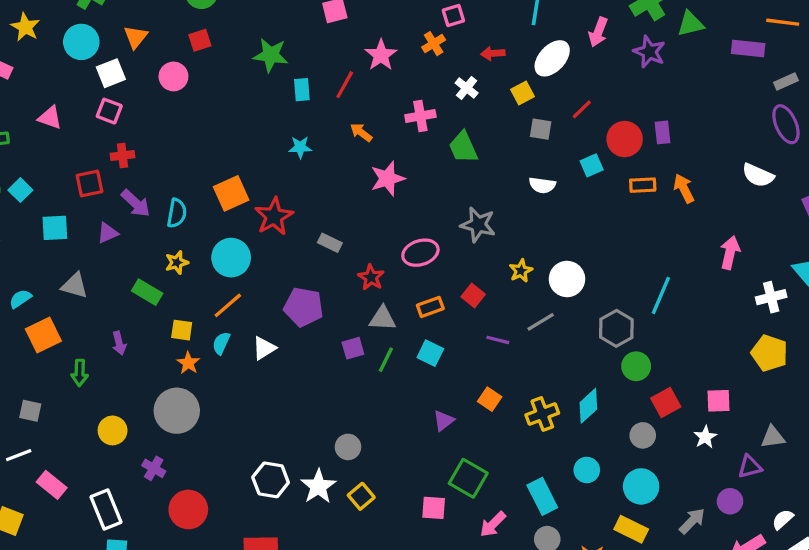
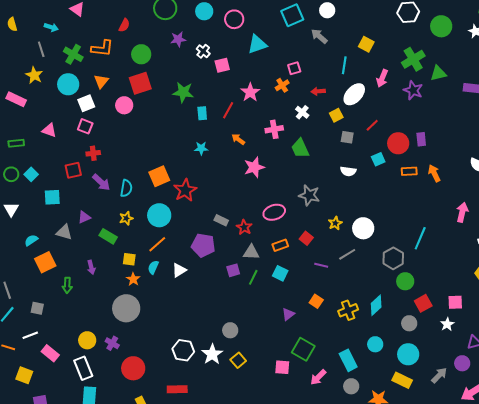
red square: (200, 40) -> (140, 83), size x1.6
purple triangle: (108, 233) -> (84, 217), moved
gray rectangle: (330, 243) -> (221, 220), moved
yellow circle: (113, 430) -> (87, 340), moved

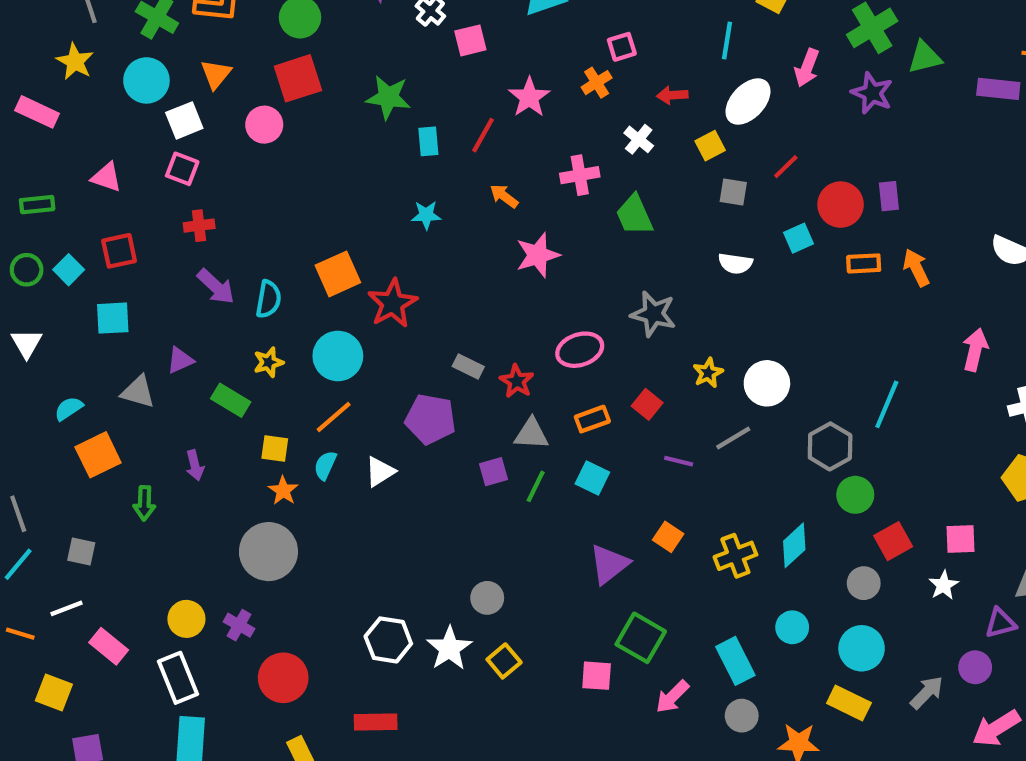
red square: (73, 170) -> (119, 251), moved
purple triangle: (288, 314) -> (609, 564), size x1.5

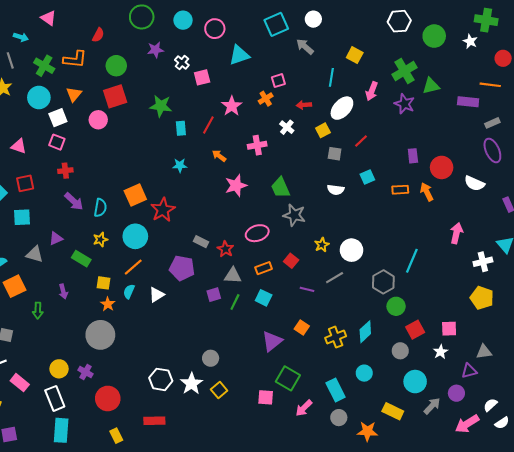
red circle: (841, 205) -> (442, 167), moved
green trapezoid: (634, 215) -> (281, 188), moved
cyan circle: (862, 648) -> (415, 382), moved

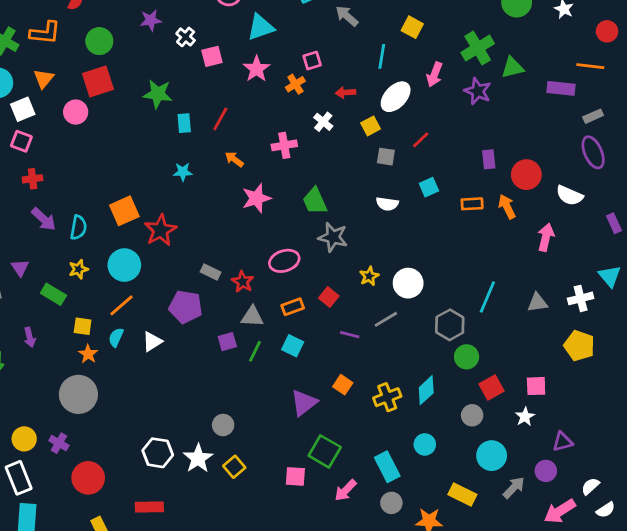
pink star: (232, 106) -> (256, 69), moved
pink arrow: (456, 233) -> (546, 237), moved
purple triangle: (56, 238) -> (20, 268), turned -40
gray triangle: (484, 352) -> (537, 303), moved

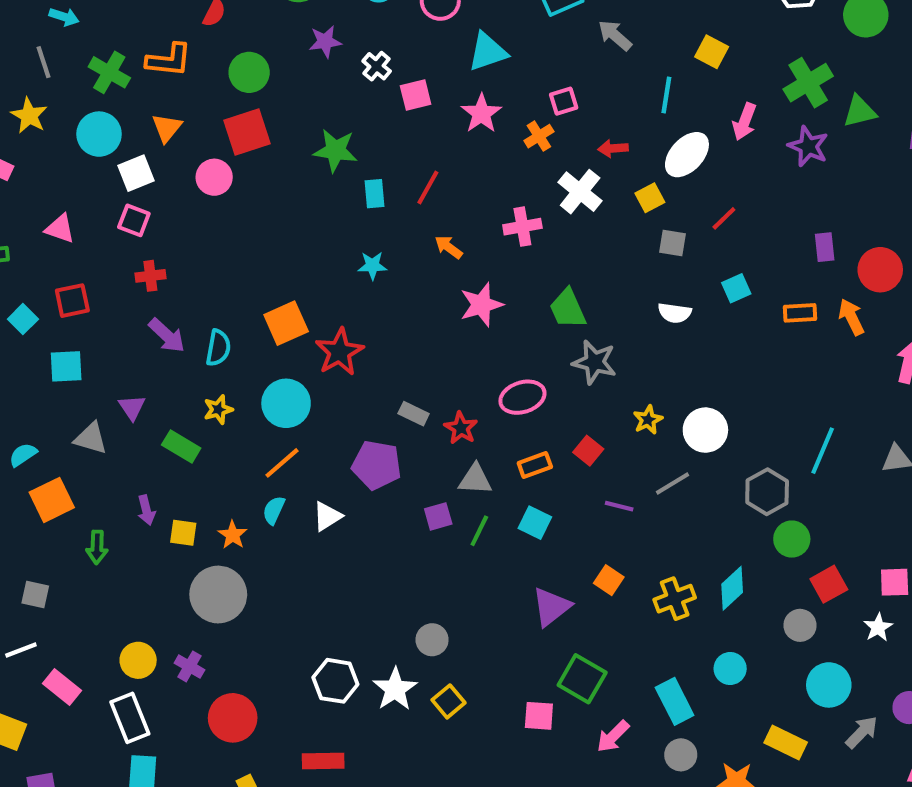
white cross: (323, 122) -> (580, 192), size x1.5
yellow square: (83, 326) -> (183, 533), moved

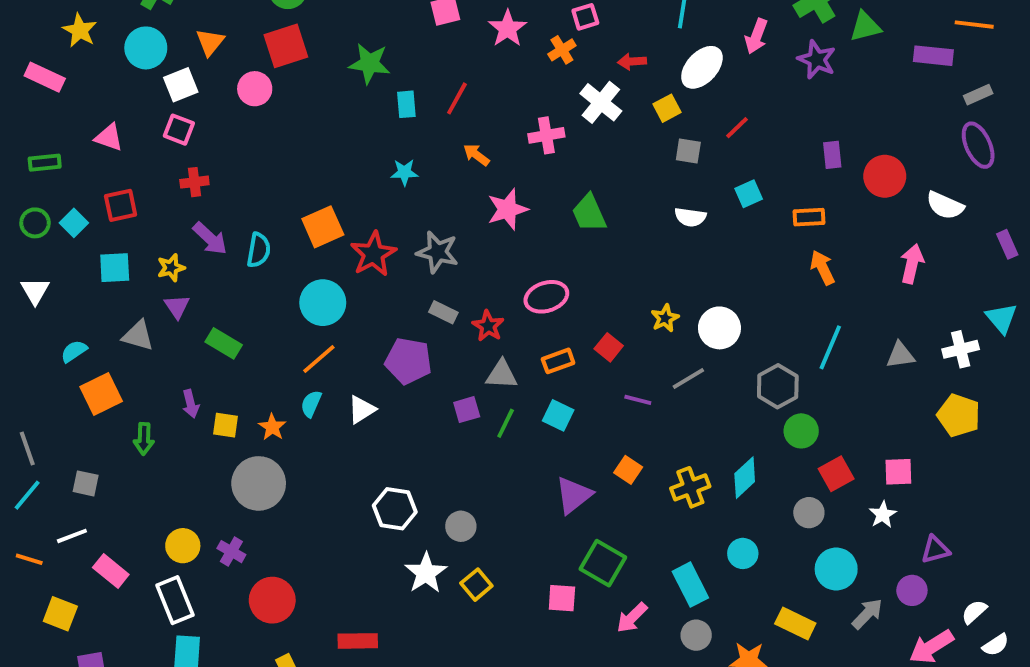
orange arrow: (851, 317) -> (823, 268), moved
gray star: (594, 362) -> (438, 252), moved
yellow star: (218, 409) -> (171, 268), moved
white hexagon: (335, 681) -> (395, 509), moved

